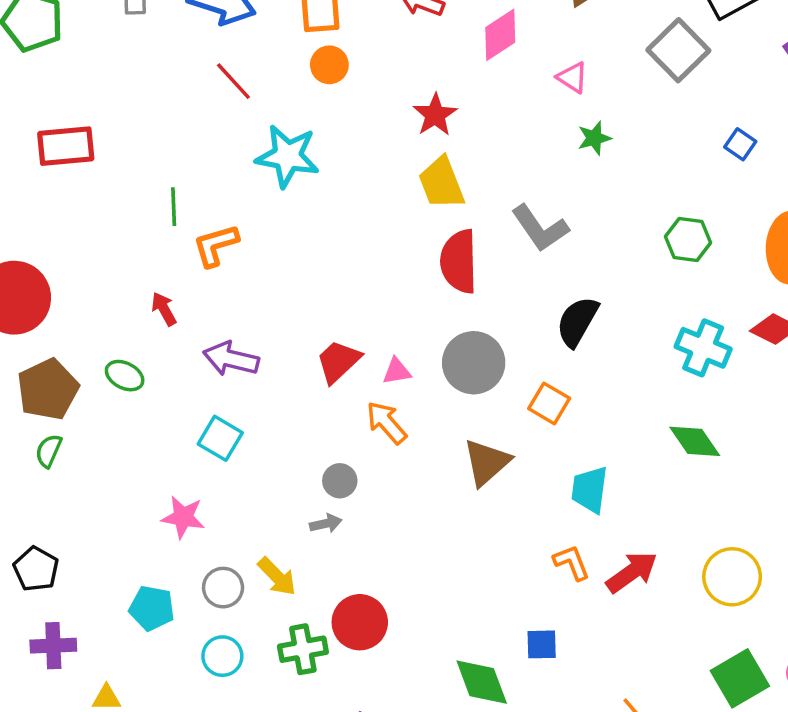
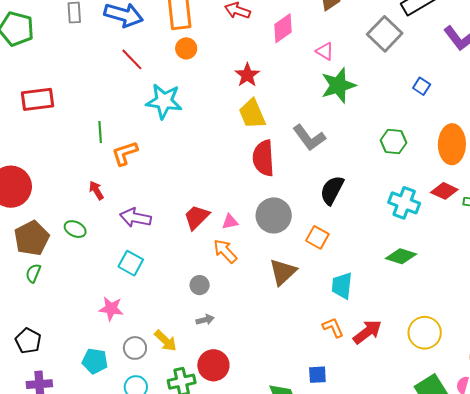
green star: (594, 138) -> (338, 85), size x1.8
green diamond: (695, 441) -> (401, 256), turned -36
gray arrow: (326, 524) -> (205, 320), moved

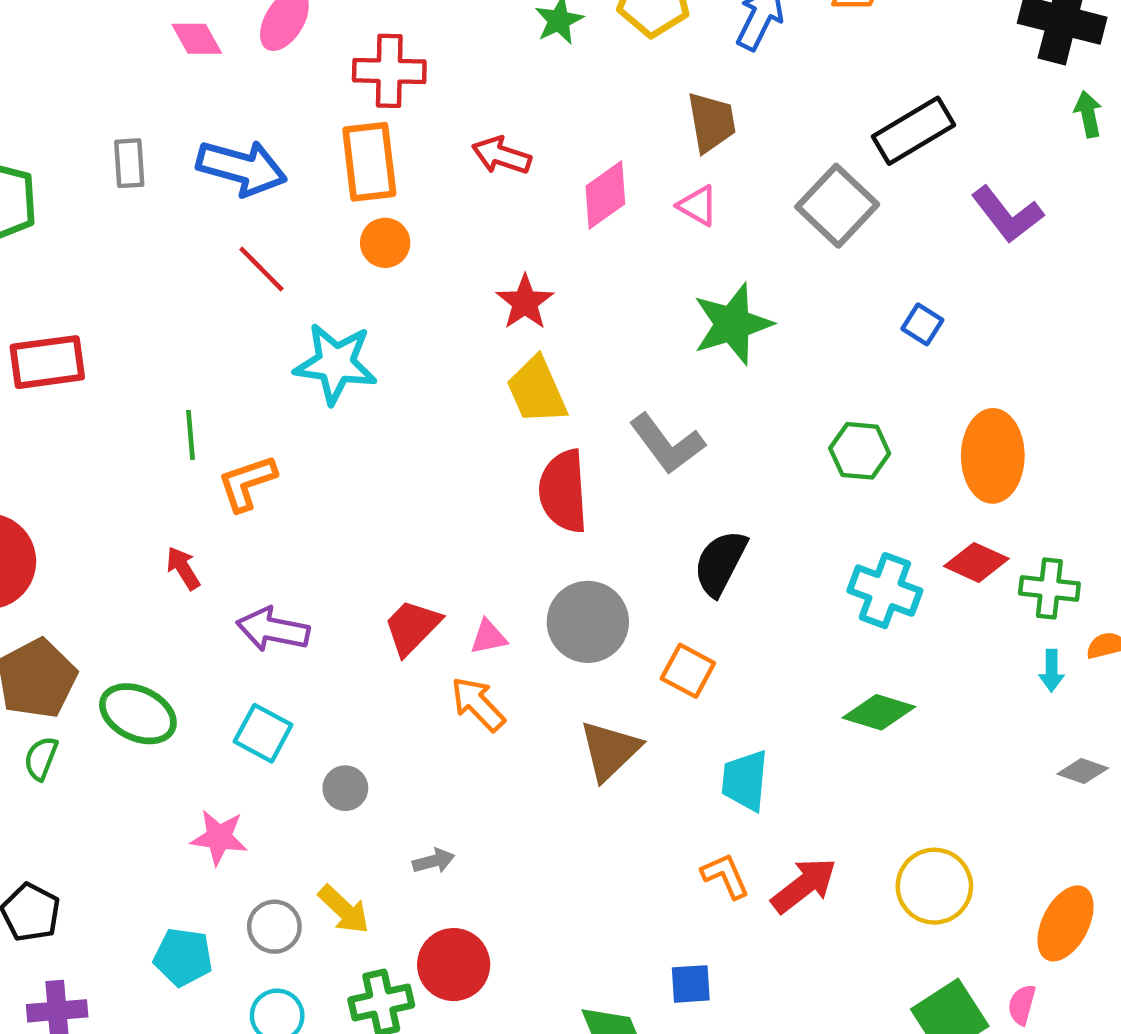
pink triangle: (325, 51) -> (698, 206), moved
green ellipse: (75, 229) -> (138, 714), moved, size x1.5
gray circle: (200, 285) -> (345, 788), moved

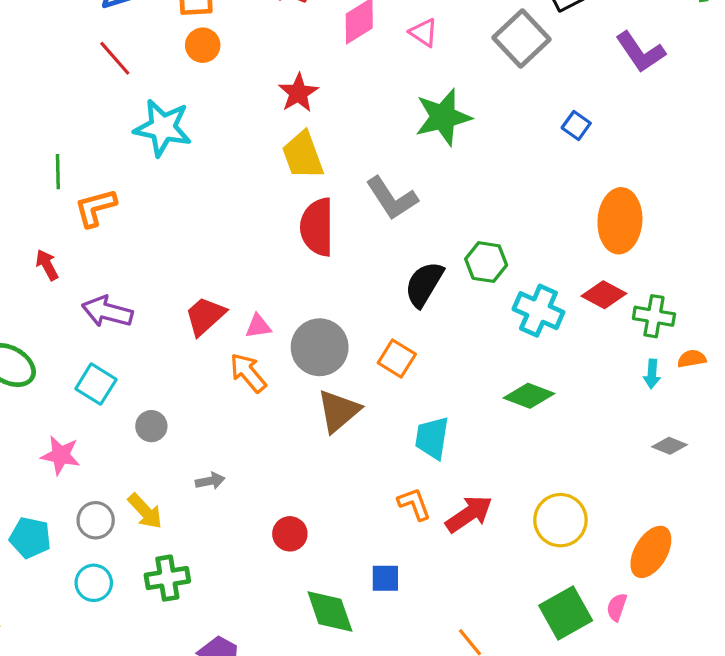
green hexagon: (860, 451) -> (486, 262), moved
gray circle: (588, 622) -> (320, 347), moved
red circle: (454, 965) -> (290, 534), moved, size x0.7

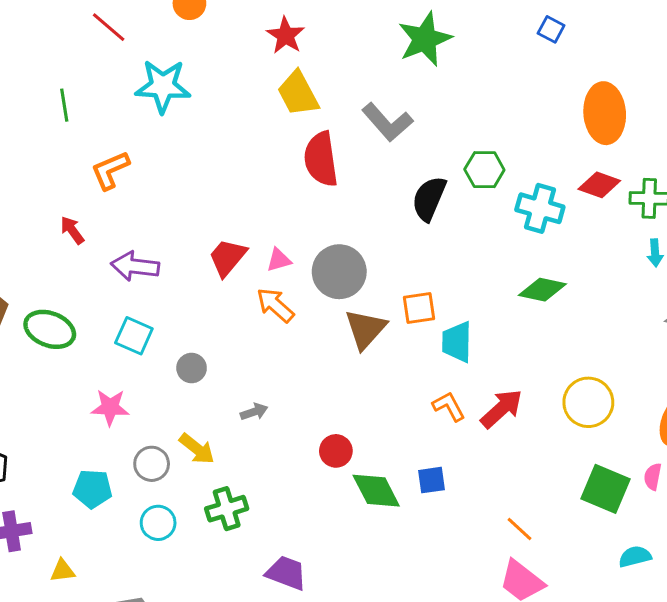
green line: (58, 172) -> (64, 105), moved
orange square: (397, 358) -> (419, 308), moved, turned -32
green diamond: (330, 612) -> (376, 491), moved
green square: (566, 613) -> (605, 489), turned -30

